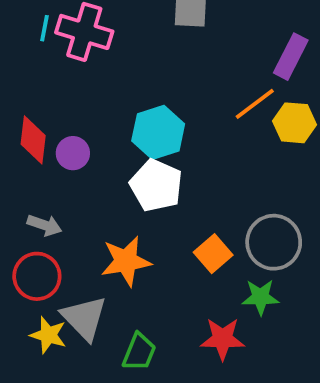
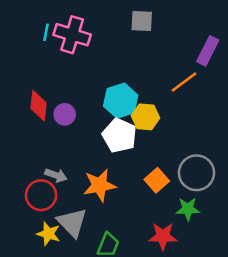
yellow hexagon: (295, 123) -> (146, 117), moved
gray arrow: (44, 225) -> (56, 175), moved

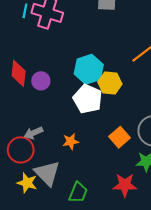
gray arrow: (56, 175) -> (33, 133), turned 138
orange star: (99, 185) -> (71, 141), size x0.6

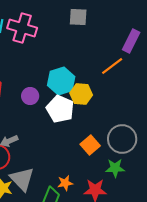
purple circle: (41, 81) -> (30, 96), moved
orange star: (71, 141) -> (65, 183), moved

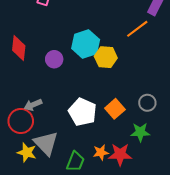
white pentagon: (60, 109) -> (83, 112), moved
gray circle: (122, 139) -> (147, 103), size x0.6
orange star: (65, 183) -> (101, 152), moved

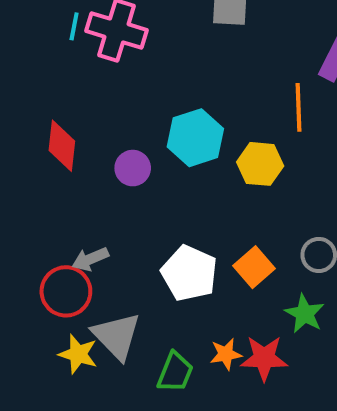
orange line: (137, 29) -> (299, 107), turned -55
yellow hexagon: (106, 57) -> (260, 164), moved
green star: (140, 132) -> (305, 314), turned 30

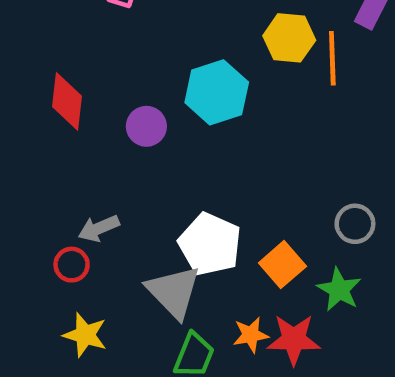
yellow hexagon: (260, 164) -> (289, 38), moved
orange square: (254, 267) -> (282, 265), moved
red circle: (66, 291) -> (72, 265), size x0.6
gray triangle: (117, 336) -> (174, 292), moved

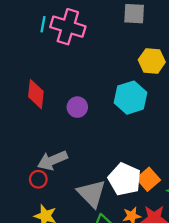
cyan hexagon: (217, 92) -> (131, 98), moved
gray arrow: (99, 228) -> (52, 160), size x1.4
white pentagon: (210, 244) -> (125, 179), moved

